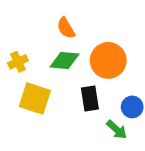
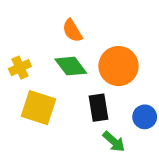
green diamond: (64, 60) -> (71, 66), turned 48
green arrow: (117, 130) -> (114, 141), moved

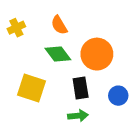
yellow cross: (20, 68) -> (16, 28), moved
green arrow: (114, 141) -> (78, 116), moved, turned -48

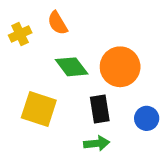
orange semicircle: (59, 25) -> (58, 23), moved

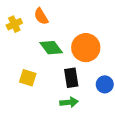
yellow square: (39, 109) -> (28, 78), size x0.7

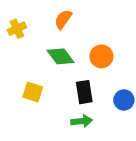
orange semicircle: (41, 16) -> (63, 19), moved, turned 66
orange circle: (86, 48) -> (101, 56), size x0.7

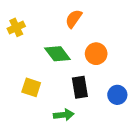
orange semicircle: (63, 19) -> (74, 19), moved
green arrow: (82, 121) -> (64, 115), moved

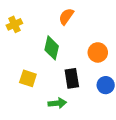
green diamond: (57, 54) -> (52, 48), turned 50
orange circle: (96, 54) -> (98, 52), moved

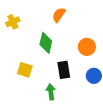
green arrow: (57, 103) -> (51, 92), turned -91

